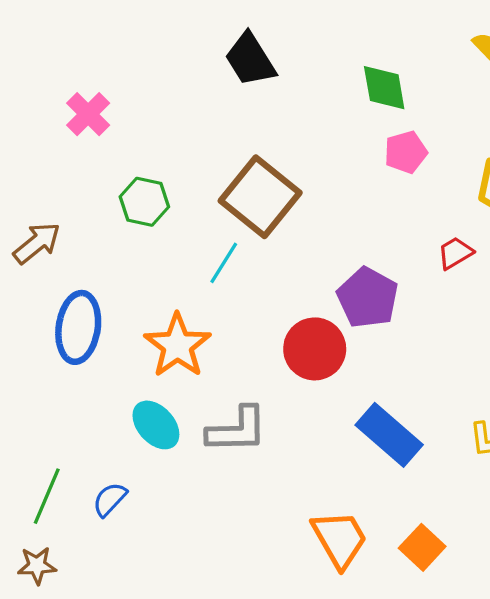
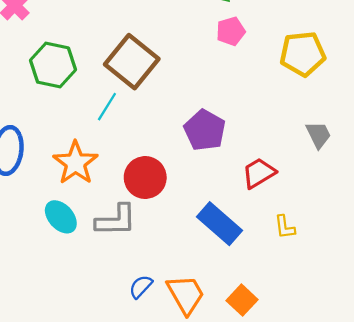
green hexagon: (144, 202) -> (53, 65), size x1.4
red trapezoid: (455, 253) -> (259, 173), moved, size x1.4
red circle: (315, 349) -> (145, 178), moved
blue semicircle: (110, 499) -> (141, 287), moved

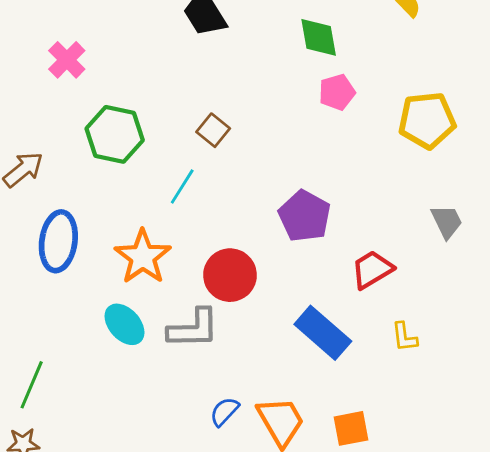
brown square: (132, 62) -> (213, 130), size x0.5
orange square: (242, 300) -> (351, 428), turned 36

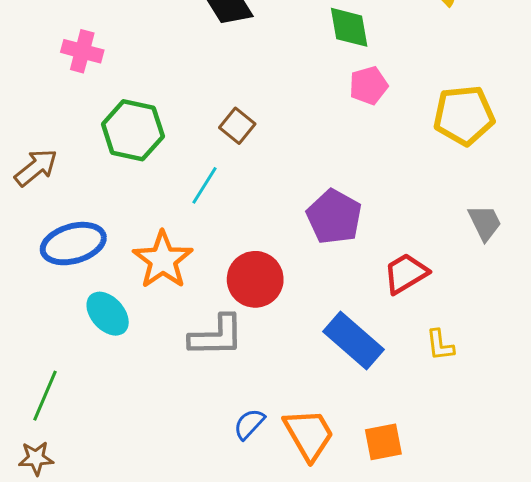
pink cross: (67, 60) -> (82, 51), turned -30
blue ellipse: (58, 241) -> (73, 244), turned 66
cyan ellipse: (124, 324) -> (108, 314), moved

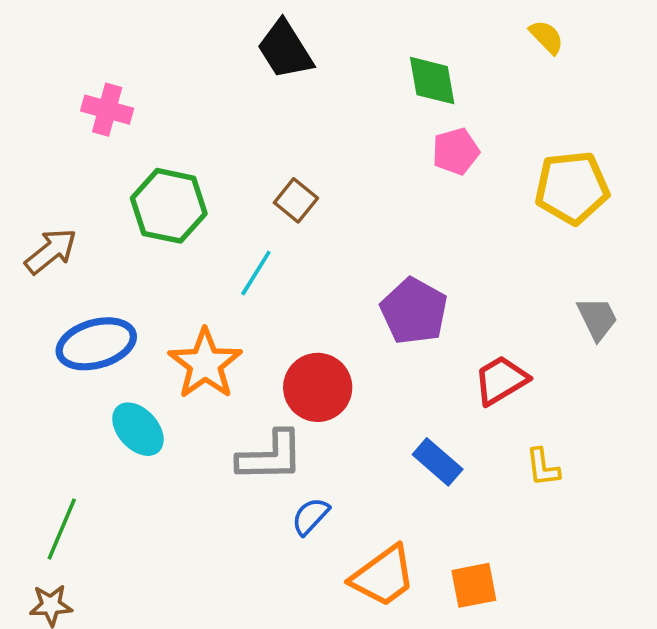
blue rectangle: (354, 340) -> (438, 462), size x0.7
blue semicircle: (249, 424) -> (310, 516), moved
orange trapezoid: (309, 434) -> (383, 576), turned 84

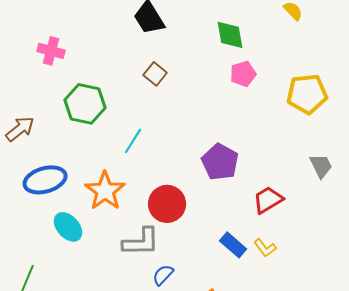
brown square: (296, 200) -> (155, 74), moved
yellow L-shape: (543, 467) -> (265, 248), moved, turned -30

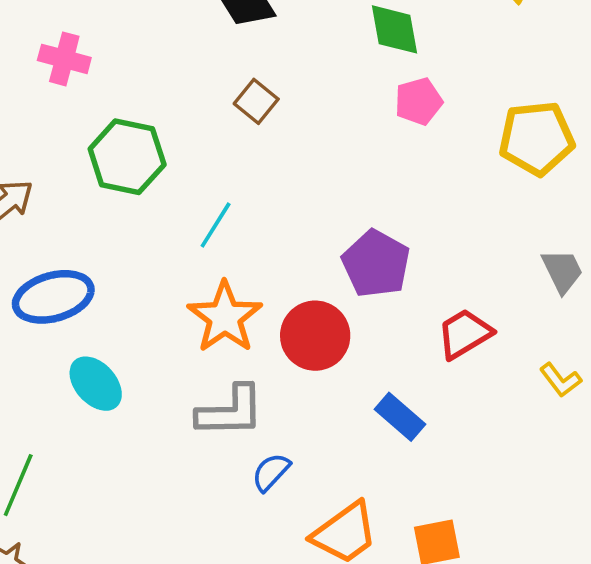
orange star: (105, 191) -> (225, 317), moved
red circle: (167, 204) -> (315, 336), moved
yellow L-shape: (265, 248) -> (561, 380), moved

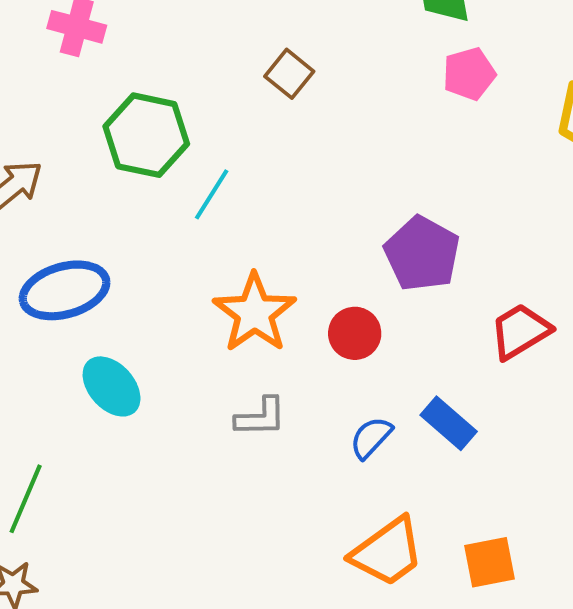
cyan line: (216, 225) -> (212, 194), moved
red circle: (315, 336) -> (355, 333), size x0.7
gray L-shape: (230, 411) -> (261, 417), size x0.7
blue semicircle: (271, 472) -> (371, 438), moved

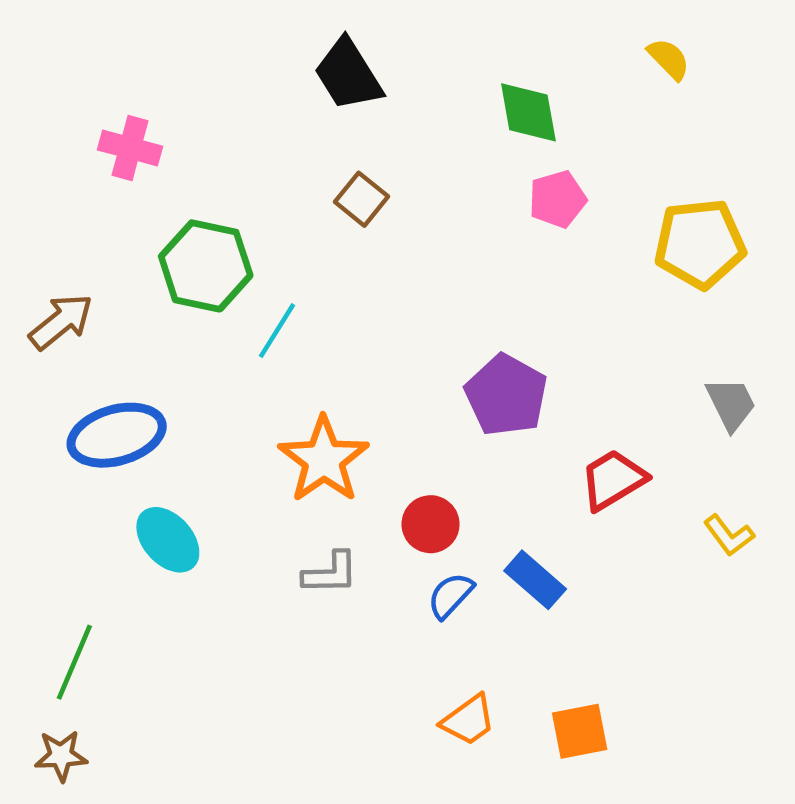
red circle: (355, 333) -> (431, 524), moved
orange trapezoid: (387, 552) -> (468, 720), size x0.7

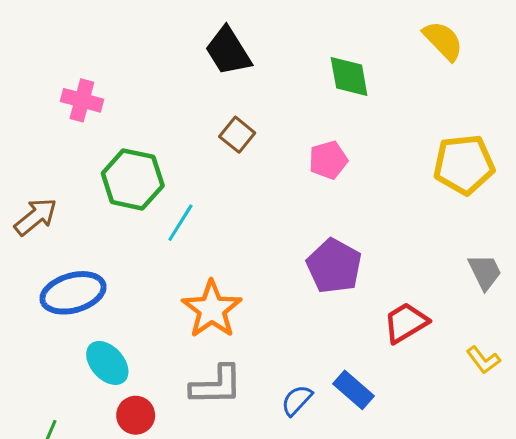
yellow semicircle: (669, 59) -> (443, 41), size x1.4
pink pentagon: (557, 199) -> (328, 160), moved
red circle: (431, 524) -> (136, 415), moved
gray L-shape: (330, 573) -> (216, 385), size x1.4

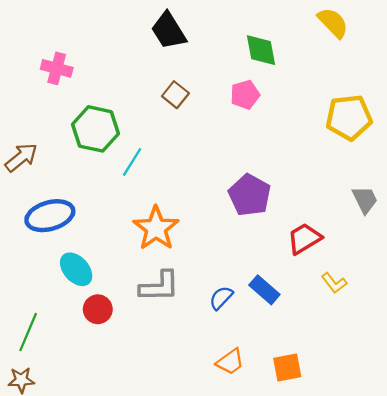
pink pentagon: (328, 160) -> (245, 95), moved
yellow L-shape: (483, 360) -> (334, 283), moved

